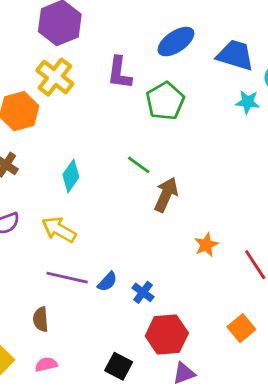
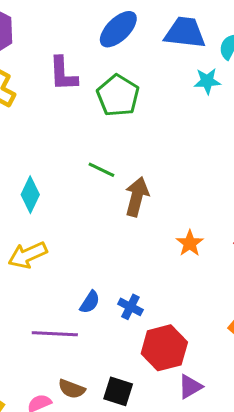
yellow arrow: (59, 230) -> (28, 255), turned -44
purple line: (67, 278) -> (55, 334), moved
brown semicircle: (41, 319) -> (72, 389), moved, turned -55

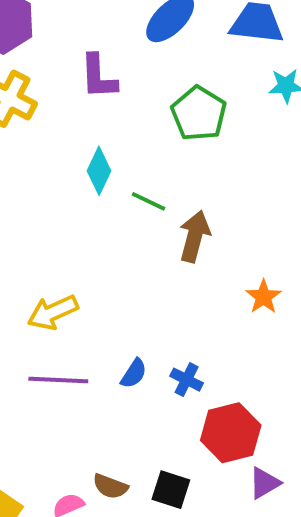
green pentagon: (118, 96) -> (199, 114), moved
cyan diamond: (30, 195) -> (99, 171), moved
purple line: (55, 334) -> (58, 380), moved

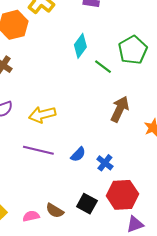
green pentagon: (199, 114) -> (133, 50), moved
brown arrow: (195, 236) -> (120, 109), moved
black square: (171, 490) -> (87, 204), moved

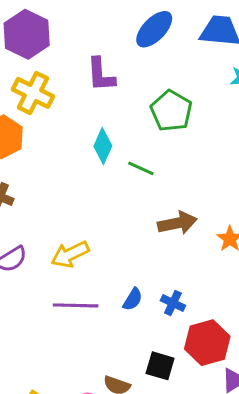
green pentagon: (133, 50) -> (171, 111), moved
brown arrow: (120, 109) -> (177, 223), turned 65

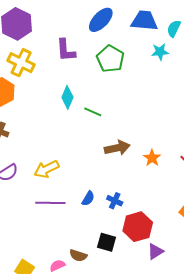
green pentagon: (171, 111) -> (110, 59), moved

